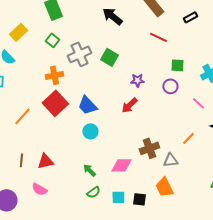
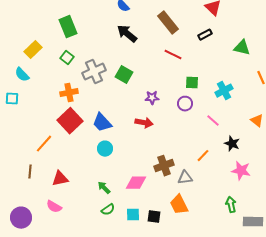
red arrow: (129, 105) -> (144, 123), turned -126
orange line: (22, 116) -> (44, 144), moved
brown line: (21, 160) -> (30, 172), moved

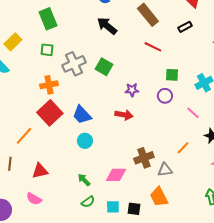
green square: (67, 58) -> (47, 50), turned -32

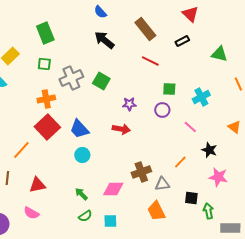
black square: (134, 209) -> (191, 198), moved

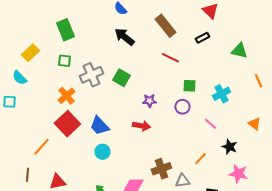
orange cross: (46, 99) -> (66, 96), turned -30

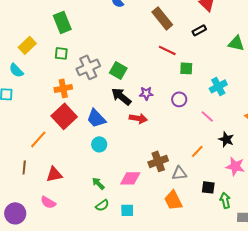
black arrow: (124, 37) -> (121, 96), moved
green square: (189, 86) -> (186, 68), moved
orange cross: (66, 96) -> (63, 88), turned 30

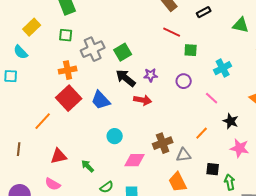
green square: (118, 70) -> (123, 52), turned 30
cyan circle: (99, 144) -> (115, 136), moved
brown line: (24, 167) -> (19, 149), moved
green arrow: (98, 183) -> (88, 166), moved

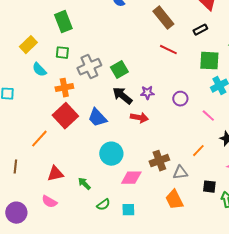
green square: (191, 50) -> (209, 61), moved, size x1.5
cyan semicircle: (21, 52) -> (39, 70), moved
cyan circle: (115, 136) -> (111, 154), size x1.5

